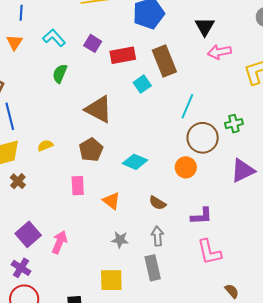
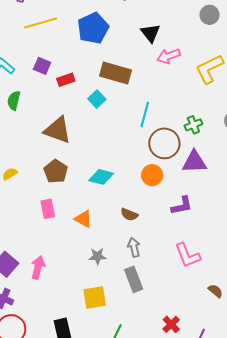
red rectangle: (123, 55) -> (66, 80), moved, size x0.7
brown rectangle: (164, 61) -> (116, 73), turned -44
purple triangle: (243, 171) -> (194, 162), moved, turned 32
purple L-shape: (201, 216) -> (182, 206), moved

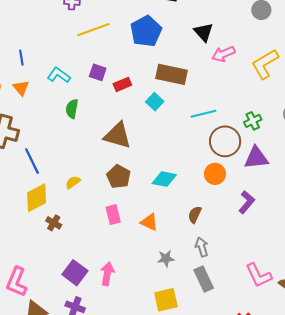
cyan line: (145, 114) -> (204, 114), turned 65
purple L-shape: (182, 206) -> (247, 202), turned -35
brown semicircle: (129, 214) -> (195, 215), turned 96
pink L-shape: (187, 255) -> (259, 275), moved

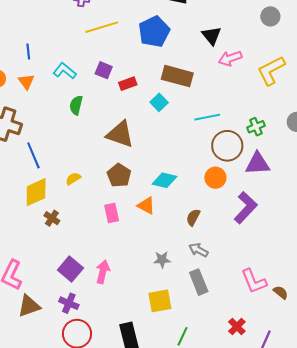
purple L-shape: (247, 202) -> (246, 208), size x1.4
orange triangle: (149, 222) -> (146, 206), moved
gray arrow: (202, 247) -> (198, 250), turned -48

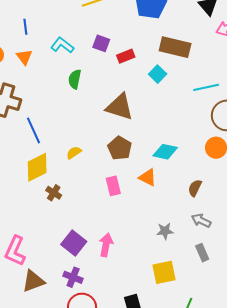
gray rectangle: (199, 282) -> (202, 253), size x0.7

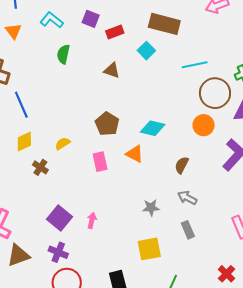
brown triangle: (120, 107) -> (112, 70), moved, size x0.6
yellow semicircle: (74, 153) -> (63, 144), moved
yellow diamond: (37, 167) -> (24, 142), size x0.7
pink arrow: (106, 245) -> (92, 220), size x0.7

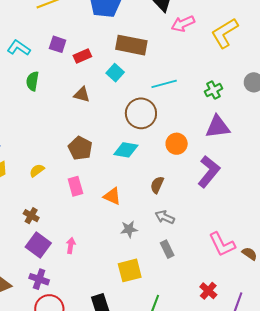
brown circle: (215, 93) -> (141, 113), moved
orange triangle: (135, 154) -> (112, 196), moved
brown cross: (40, 167) -> (31, 216), moved

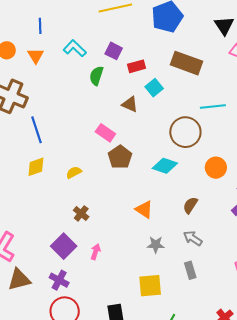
cyan square: (115, 73) -> (154, 88), moved
green semicircle: (32, 81) -> (96, 76), moved
pink rectangle: (75, 186) -> (105, 133), moved, turned -48
brown cross: (31, 216) -> (81, 213), moved

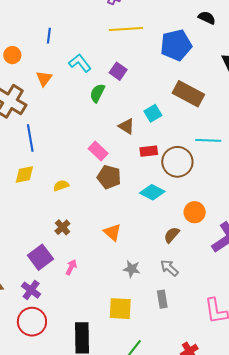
orange triangle: (36, 56) -> (44, 78), moved
red rectangle: (136, 66) -> (149, 151), moved
brown pentagon: (120, 157) -> (109, 177), turned -30
orange circle: (216, 168) -> (195, 212), moved
orange triangle: (144, 209) -> (112, 232), moved

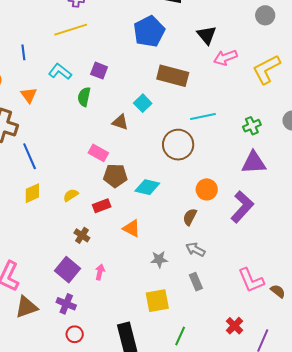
yellow line: (126, 29) -> (71, 30), moved
red rectangle: (149, 151) -> (102, 206), moved
cyan diamond: (152, 192) -> (147, 187), moved
red circle: (32, 322) -> (75, 334), size x0.6

